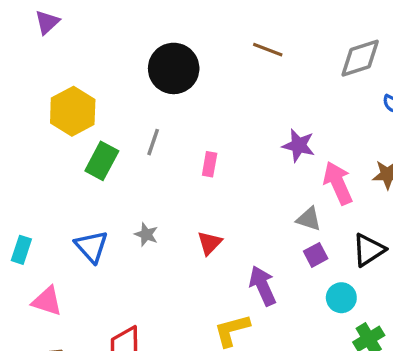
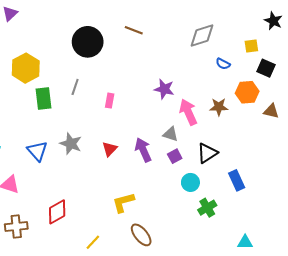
brown line: (268, 50) -> (134, 30), moved
green rectangle: (102, 161) -> (44, 98), turned -35
gray star: (146, 234) -> (71, 144), size x1.5
purple arrow: (263, 286) -> (143, 150), moved

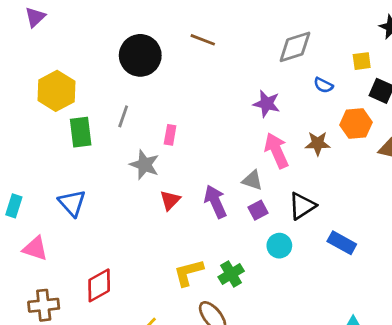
purple star: (164, 89) -> (267, 104), moved
gray star: (71, 144) -> (144, 165), moved
blue rectangle: (237, 180) -> (342, 243), turned -36
green cross: (207, 208) -> (231, 274), moved

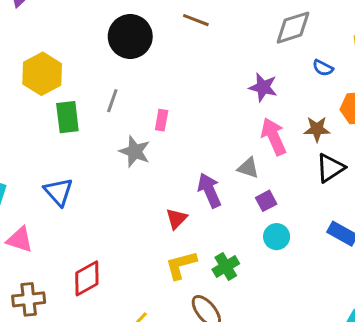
red triangle: (170, 200) -> (176, 219), moved
black triangle: (302, 206) -> (330, 168), moved
purple square: (258, 210) -> (266, 201), moved

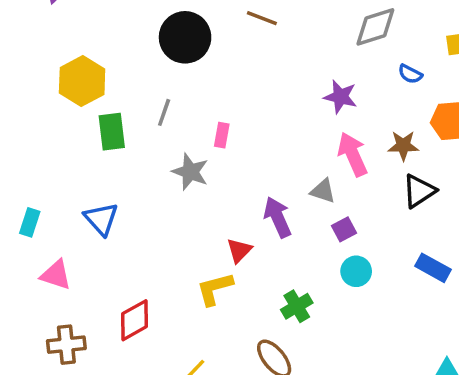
yellow L-shape: (181, 265) -> (215, 289), moved

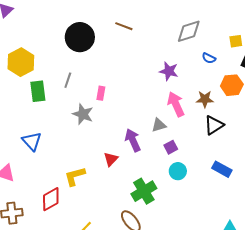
gray triangle: (323, 191) -> (159, 125), turned -35
yellow L-shape: (215, 289) -> (75, 176), moved
green cross: (297, 306) -> (144, 191), size x1.4

